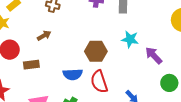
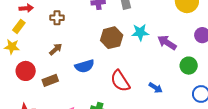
brown hexagon: (96, 51) -> (112, 38), moved
blue semicircle: (73, 74) -> (85, 66), moved

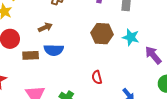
blue semicircle: (85, 66) -> (54, 50), moved
red semicircle: (120, 81) -> (97, 77), size x0.6

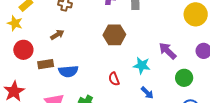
cyan star: (131, 37) -> (142, 65), moved
blue semicircle: (54, 50) -> (68, 71), moved

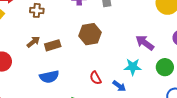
brown rectangle: (46, 64) -> (53, 45), moved
cyan star: (142, 65) -> (133, 67), moved
blue arrow: (147, 93) -> (119, 86), moved

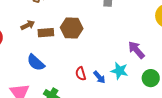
brown hexagon: (90, 34) -> (72, 28), moved
blue semicircle: (49, 77) -> (36, 63), turned 42
blue arrow: (119, 86) -> (99, 77), moved

